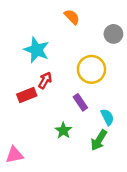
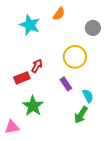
orange semicircle: (72, 17) -> (59, 14), turned 80
cyan star: (36, 50) -> (30, 25), moved
green star: (63, 130) -> (33, 106), moved, size x1.5

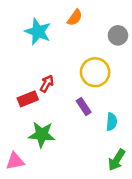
cyan semicircle: (88, 96) -> (112, 122), turned 32
green star: (33, 106) -> (42, 134), turned -30
green arrow: (81, 115) -> (117, 160), moved

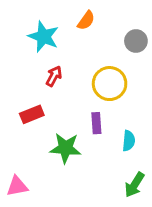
red arrow: (47, 84) -> (54, 76), moved
purple rectangle: (84, 107) -> (96, 123), turned 30
green star: (42, 134) -> (66, 148), moved

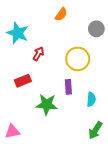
cyan star: (44, 37) -> (18, 33), moved

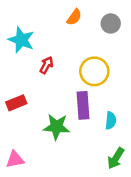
gray circle: (96, 29) -> (111, 23), moved
red rectangle: (23, 81) -> (16, 103), moved
purple rectangle: (68, 87) -> (83, 105), size x1.5

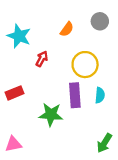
orange semicircle: (74, 17) -> (67, 29), moved
cyan semicircle: (111, 120) -> (100, 95), moved

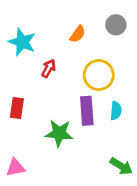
red rectangle: (14, 93) -> (17, 108), turned -60
green arrow: (104, 143) -> (121, 166), turned -90

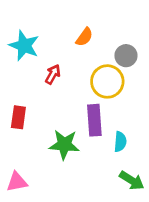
gray circle: (116, 25) -> (126, 56), moved
cyan semicircle: (116, 111) -> (120, 142), moved

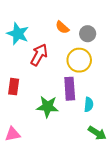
orange semicircle: (84, 37) -> (62, 27), turned 96
gray circle: (126, 56) -> (88, 34), moved
red arrow: (53, 74) -> (39, 55), size x1.5

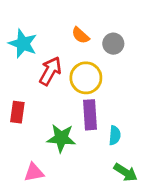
yellow circle: (79, 60) -> (86, 78), moved
pink triangle: (13, 134) -> (34, 172), moved

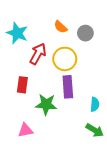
red rectangle: (17, 112) -> (22, 85), moved
cyan semicircle: (115, 135) -> (95, 104), moved

